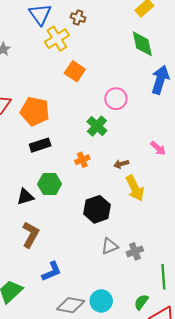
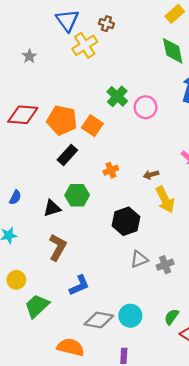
orange square: (75, 71) -> (92, 126), moved
green cross: (97, 126) -> (117, 96), moved
black rectangle: (40, 145) -> (67, 155), turned -30

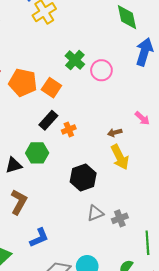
black rectangle: (67, 155) -> (48, 120), moved
brown arrow: (151, 175) -> (115, 133), moved

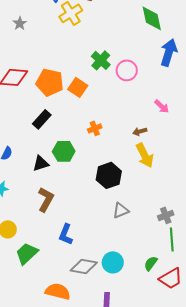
pink arrow: (142, 118) -> (162, 106), moved
black rectangle: (48, 120) -> (42, 119), moved
gray cross: (120, 218) -> (166, 215), moved
blue L-shape: (39, 238) -> (66, 234), turned 135

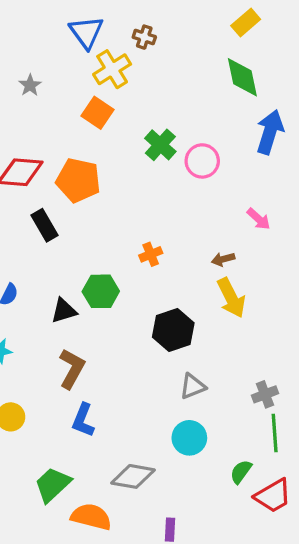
orange square: (78, 87) -> (98, 113), moved
black rectangle: (42, 119) -> (44, 225), moved, turned -72
blue L-shape: (66, 234) -> (83, 420), moved
green trapezoid: (27, 253) -> (53, 485), moved
cyan circle: (113, 262) -> (189, 438), moved

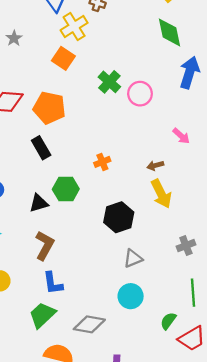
black rectangle: (44, 225) -> (41, 148), moved
gray cross: (265, 394) -> (186, 246), moved
blue L-shape: (83, 420) -> (53, 283), turned -30
green trapezoid: (53, 485) -> (42, 315), moved

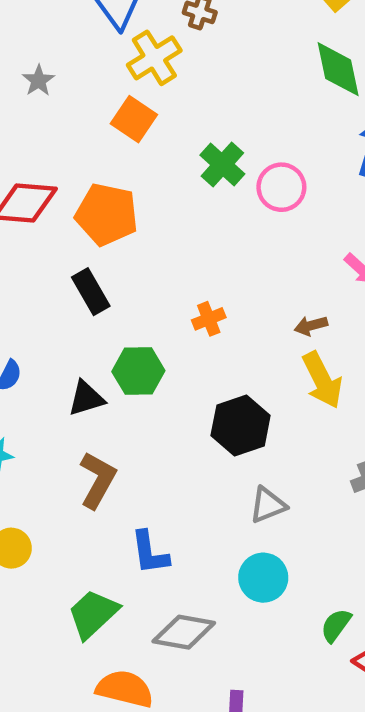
blue L-shape: (53, 283) -> (150, 553), moved

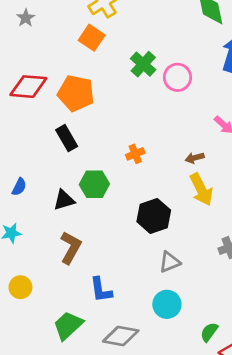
gray star: (39, 81) -> (26, 18), moved

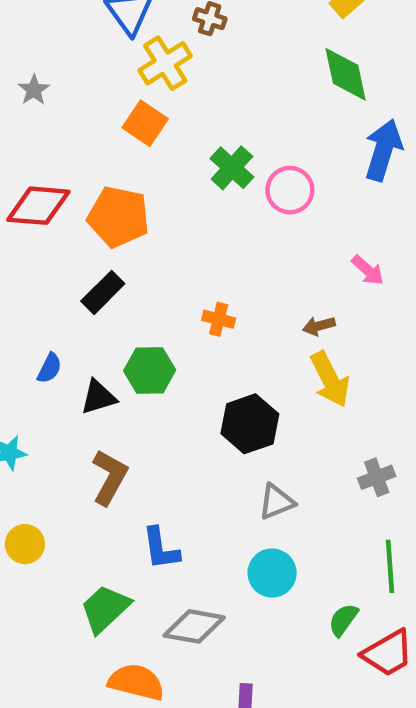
black rectangle: (67, 138) -> (103, 292), turned 75
orange cross: (135, 154) -> (219, 319), turned 36
blue semicircle: (19, 187) -> (49, 368), moved

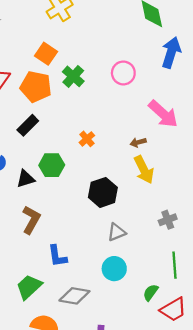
orange square: (145, 123) -> (46, 54), moved
green cross: (232, 168) -> (73, 76), moved
pink arrow: (368, 270) -> (163, 114), size x1.8
orange cross: (219, 319) -> (87, 139), turned 35

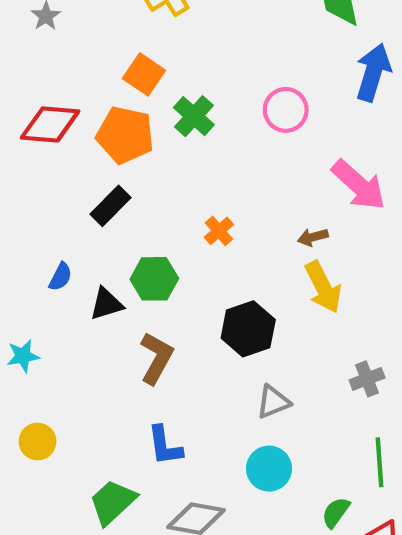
brown L-shape: (31, 220) -> (156, 358), moved

